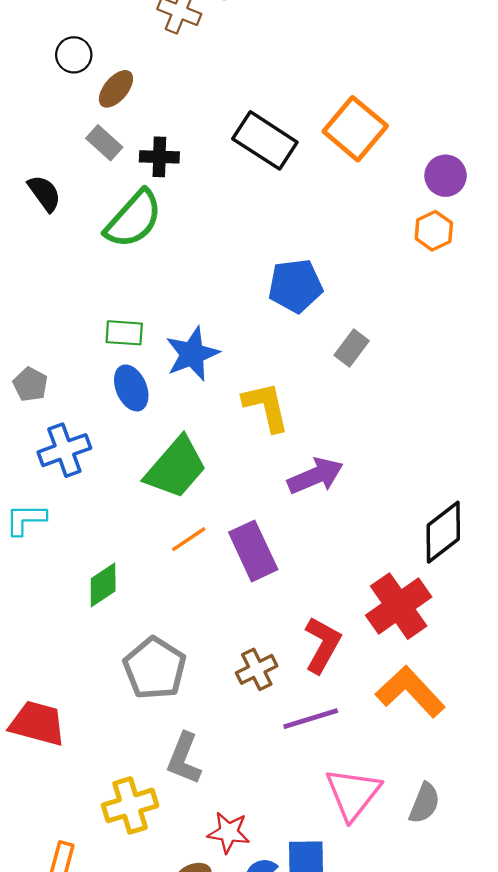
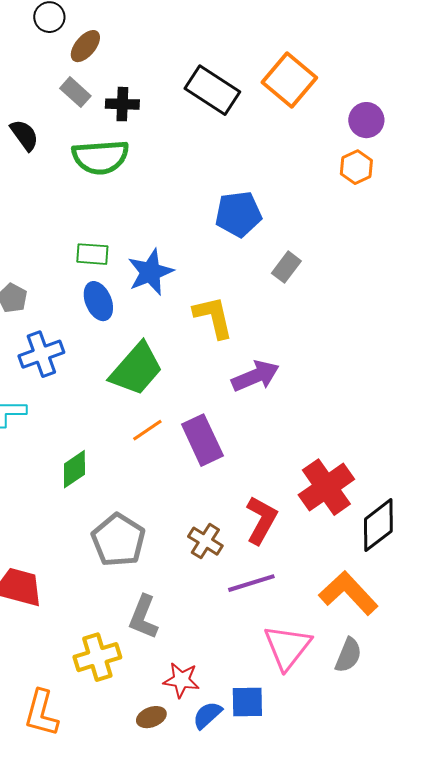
green semicircle: (134, 219) -> (100, 157), turned 44
black diamond: (443, 532) -> (378, 525), moved
brown cross: (257, 669) -> (205, 541), turned -32
orange L-shape: (410, 692) -> (348, 593), moved

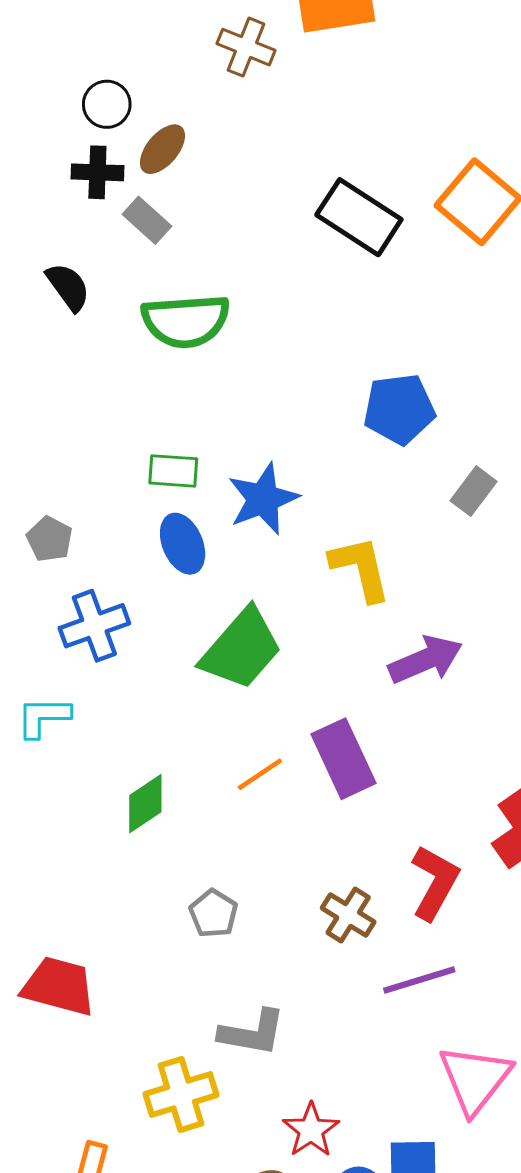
black cross: (122, 104) -> (97, 172), moved
orange line: (147, 430) -> (260, 774), moved
gray pentagon: (118, 540) -> (214, 913), size x0.6
gray L-shape: (143, 617) -> (252, 1033), turned -102
red star: (181, 680) -> (311, 1130), turned 30

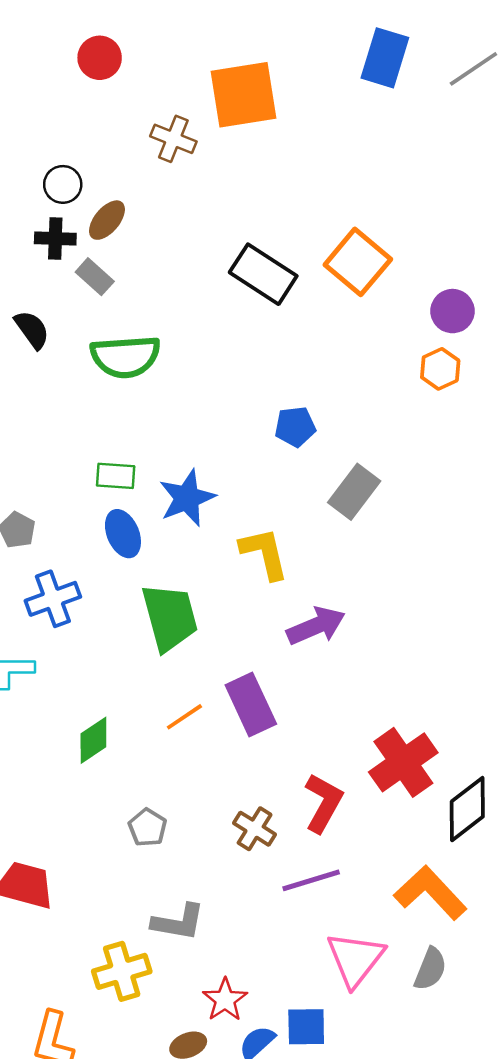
blue pentagon: (399, 409) -> (295, 427), size x0.7
gray rectangle: (473, 491) -> (354, 492), size x1.4
green trapezoid: (241, 649) -> (170, 617), turned -56

